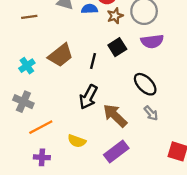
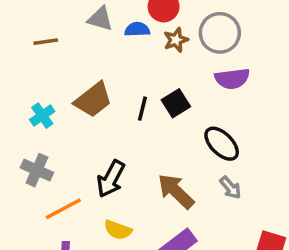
black square: (117, 47) -> (176, 103), moved
black arrow: (88, 97) -> (111, 179), moved

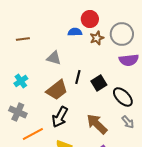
gray triangle: (100, 19) -> (54, 58), moved
brown trapezoid: (93, 100) -> (57, 90), moved
black square: (176, 103) -> (99, 83), moved

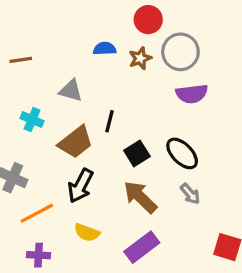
red circle: (90, 19) -> (148, 20), moved
cyan cross: (21, 81) -> (32, 120), moved, turned -32
black square: (99, 83) -> (137, 153), moved

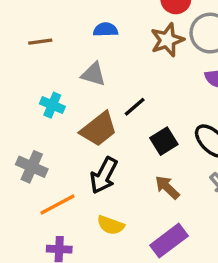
blue semicircle: (105, 49) -> (105, 30), moved
brown star: (140, 58) -> (167, 40), size x1.4
black line: (109, 121) -> (135, 107), turned 35
brown arrow: (140, 197) -> (167, 187), size x0.7

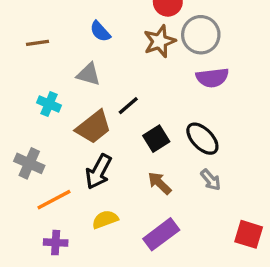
blue semicircle: (105, 30) -> (100, 31), turned -130
yellow semicircle: (111, 225) -> (105, 219), turned 140

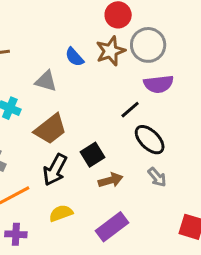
blue semicircle: (100, 31) -> (74, 57), moved
black line: (128, 106) -> (130, 110), moved
black square: (156, 139) -> (92, 155), moved
brown arrow: (160, 183) -> (111, 180), turned 120

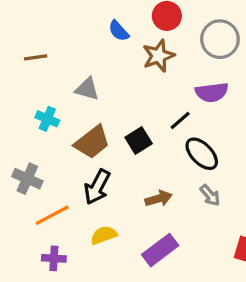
gray circle: (148, 45) -> (220, 39), moved
blue semicircle: (74, 57) -> (119, 31), moved
black square: (92, 155) -> (139, 140), moved

